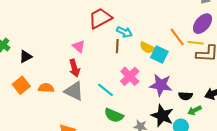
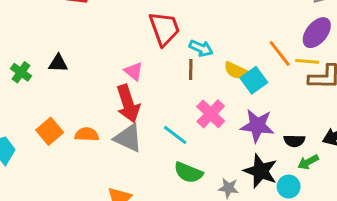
red trapezoid: (100, 18) -> (164, 29), turned 100
cyan square: (159, 55) -> (254, 80), turned 30
black triangle: (26, 57) -> (58, 63), moved, turned 32
red arrow: (74, 68) -> (128, 104), size x1.4

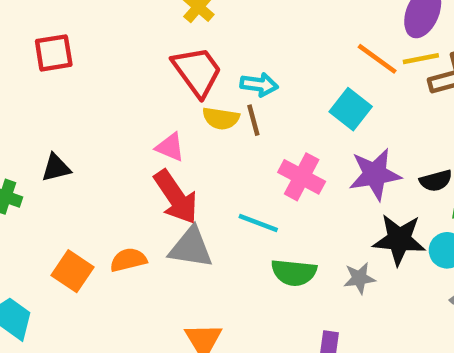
yellow semicircle: (236, 70) -> (221, 118), moved

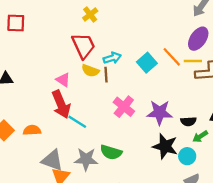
cyan arrow: (259, 85) -> (112, 58), turned -36
cyan square: (351, 109) -> (147, 63), moved
cyan line: (258, 223) -> (77, 122), moved
gray triangle: (191, 248) -> (52, 160), moved
gray star: (359, 278) -> (86, 159), moved, size x1.5

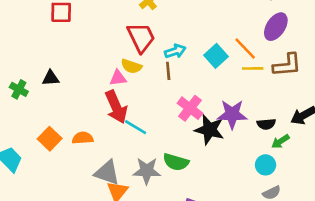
yellow line: (193, 61) -> (253, 68), moved
yellow semicircle: (90, 71) -> (131, 66), moved
pink triangle: (63, 80) -> (118, 78), turned -40
black star: (165, 146) -> (209, 130), moved

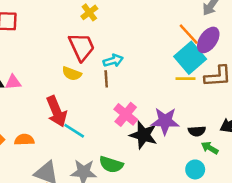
orange line: (245, 48) -> (189, 34), moved
cyan square: (216, 56) -> (190, 58), moved, size x1.4
pink triangle: (118, 78) -> (13, 82), moved
green arrow: (280, 141) -> (210, 148), turned 63

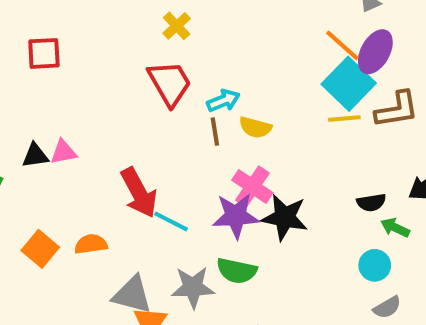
yellow semicircle: (72, 74) -> (255, 127), moved
purple star: (165, 121) -> (236, 216), moved

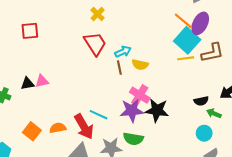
red arrow: (139, 193) -> (84, 127), moved

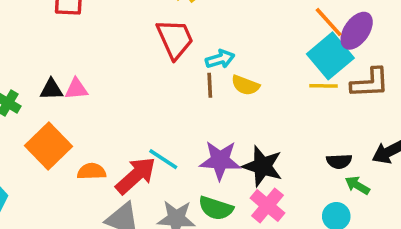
pink cross: (140, 95) -> (267, 206), moved
red arrow: (84, 127) -> (136, 176), turned -110
orange square: (32, 131) -> (48, 146), moved, size x1.4

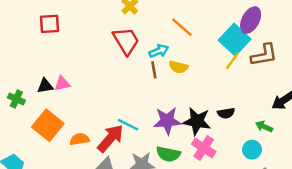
orange line: (329, 22) -> (182, 27), moved
yellow line: (324, 86) -> (232, 61), turned -48
black semicircle: (339, 161) -> (226, 113), moved

